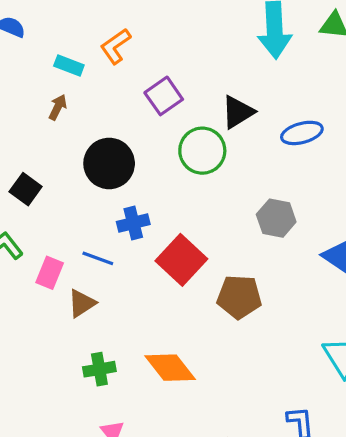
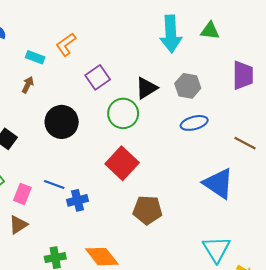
blue ellipse: (302, 133) -> (194, 123), moved
gray hexagon: (276, 218) -> (188, 86), moved
blue cross: (133, 223) -> (78, 200), moved
red square: (181, 260) -> (122, 163), moved
brown triangle: (82, 303) -> (18, 225), moved

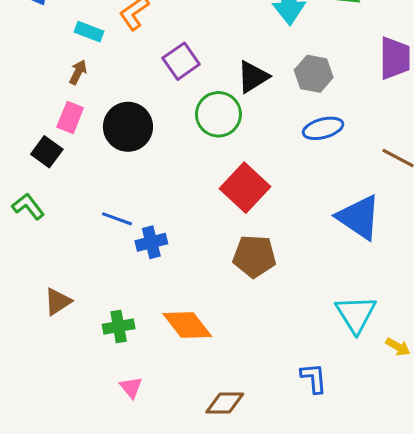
red square: (122, 163) -> (245, 188), moved
pink rectangle: (22, 194) -> (70, 117), moved
brown triangle: (18, 225) -> (58, 302), moved

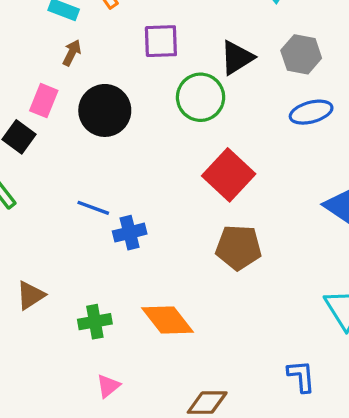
purple square: (181, 61) -> (161, 41), turned 33
brown arrow: (78, 72) -> (72, 53), moved
pink triangle: (131, 387) -> (108, 386), turned 30

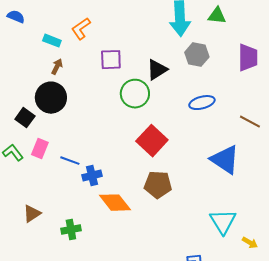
gray hexagon: (301, 54) -> (197, 55), moved
pink rectangle: (44, 101) -> (40, 149), moved
black circle: (105, 110) -> (51, 98), moved
orange diamond: (168, 320) -> (115, 203), moved

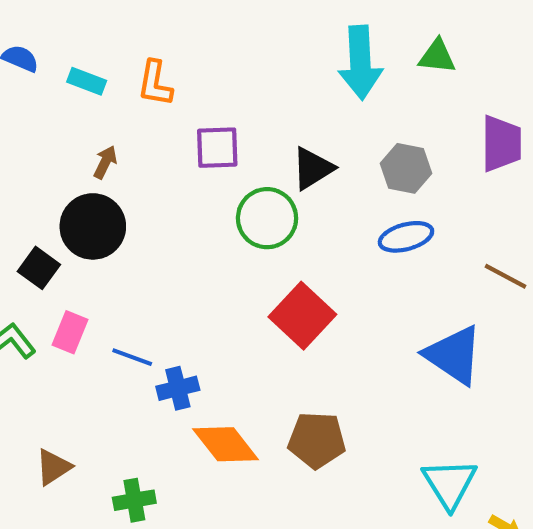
orange L-shape: (81, 29) -> (155, 83), turned -45
cyan rectangle: (52, 41) -> (87, 81), moved
gray hexagon: (197, 55) -> (406, 168), moved
brown pentagon: (158, 185) -> (317, 440), moved

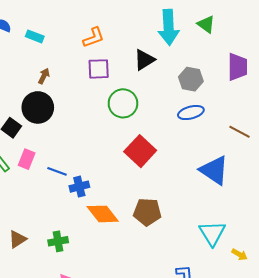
green triangle: (437, 56) -> (206, 24), turned 30
orange L-shape: (155, 83) -> (94, 37), moved, turned -120
black triangle: (313, 168) -> (144, 60), moved
brown triangle: (53, 467) -> (18, 239), moved

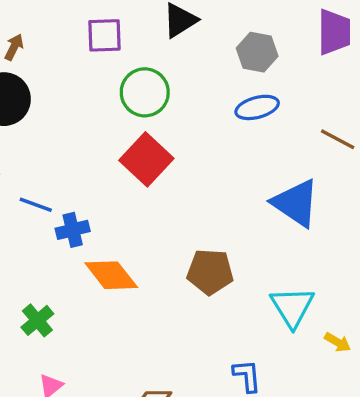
red square: (140, 151) -> (146, 159), moved
brown pentagon: (147, 212) -> (210, 272), moved
green cross: (58, 241) -> (37, 320), turned -30

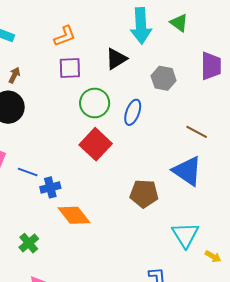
blue ellipse: (257, 107) -> (133, 112), moved, turned -55
brown line: (338, 139) -> (197, 132), moved
brown pentagon: (210, 272) -> (144, 194), moved

